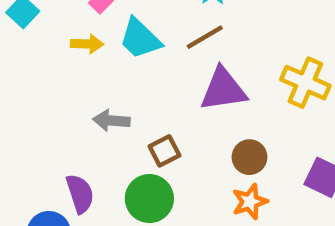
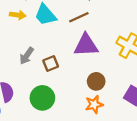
gray arrow: (111, 120) -> (27, 56), turned -66
brown square: (164, 151) -> (51, 64), moved

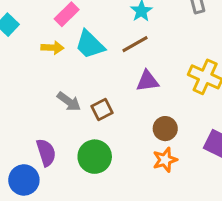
purple triangle: (86, 45) -> (148, 81), size x0.7
gray arrow: (27, 56) -> (69, 102), turned -84

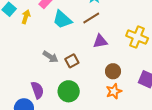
yellow arrow: (52, 48) -> (26, 17), moved, turned -72

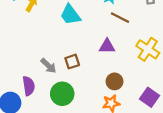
brown line: (91, 18) -> (120, 18), moved, turned 48
gray arrow: (50, 57) -> (48, 66), moved

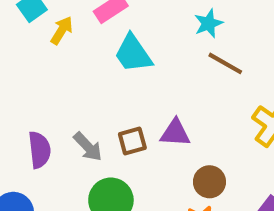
purple triangle: (107, 46) -> (175, 133), moved
purple semicircle: (29, 86) -> (39, 150), moved

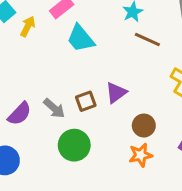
purple triangle: (175, 133) -> (116, 93), turned -35
purple semicircle: (39, 150) -> (20, 114), turned 55

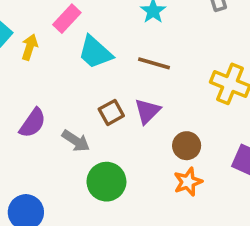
brown line: (147, 39) -> (154, 63), moved
brown square: (86, 101) -> (111, 112), moved
purple semicircle: (20, 114) -> (33, 123), moved

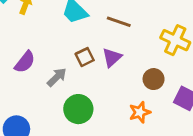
gray arrow: (76, 141) -> (57, 77), turned -80
brown circle: (187, 146) -> (154, 79), moved

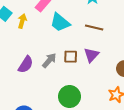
brown square: (85, 57) -> (71, 57), turned 32
gray arrow: (57, 77) -> (49, 60), moved

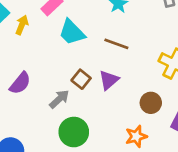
brown square: (71, 57) -> (81, 79), turned 32
gray arrow: (49, 60) -> (59, 99), moved

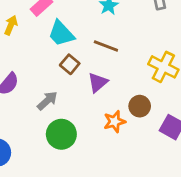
brown square: (81, 79) -> (70, 64), moved
orange star: (136, 136) -> (115, 122), moved

